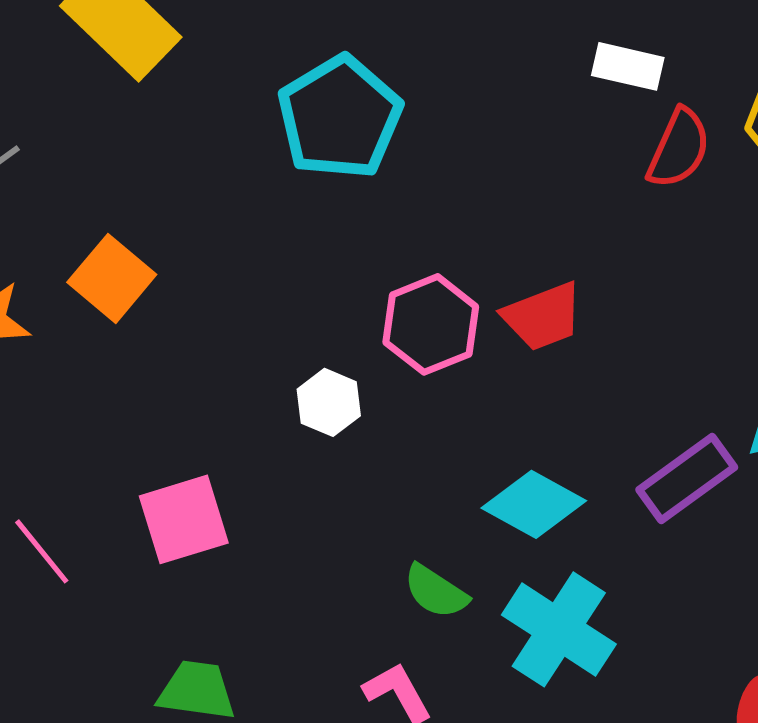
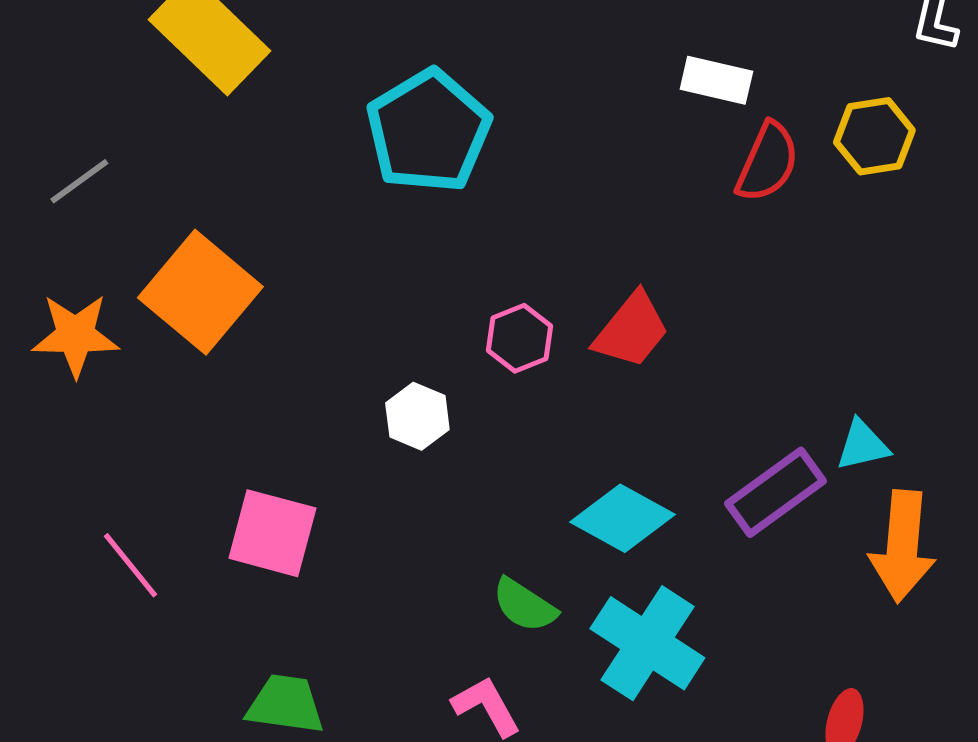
orange square: (112, 278) -> (200, 292), size x1.4
red trapezoid: (543, 316) -> (631, 330), turned -30
pink hexagon: (431, 324) -> (519, 338), size x0.7
pink square: (184, 519) -> (272, 533), turned 32

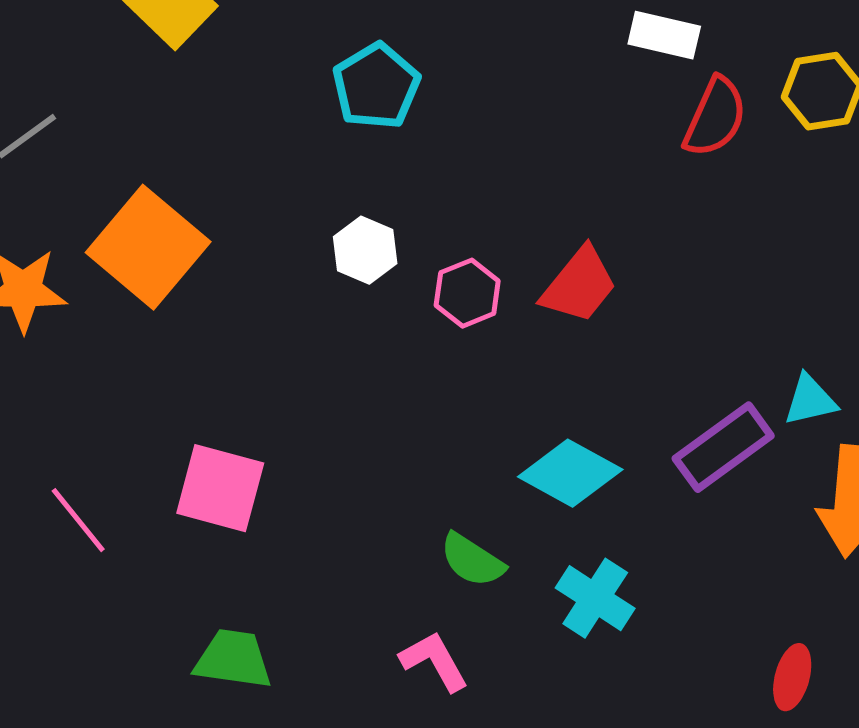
cyan pentagon: (428, 131) -> (376, 86), size x0.7
white hexagon: (417, 416) -> (365, 250), moved
cyan cross: (647, 643) -> (595, 598), size x0.7

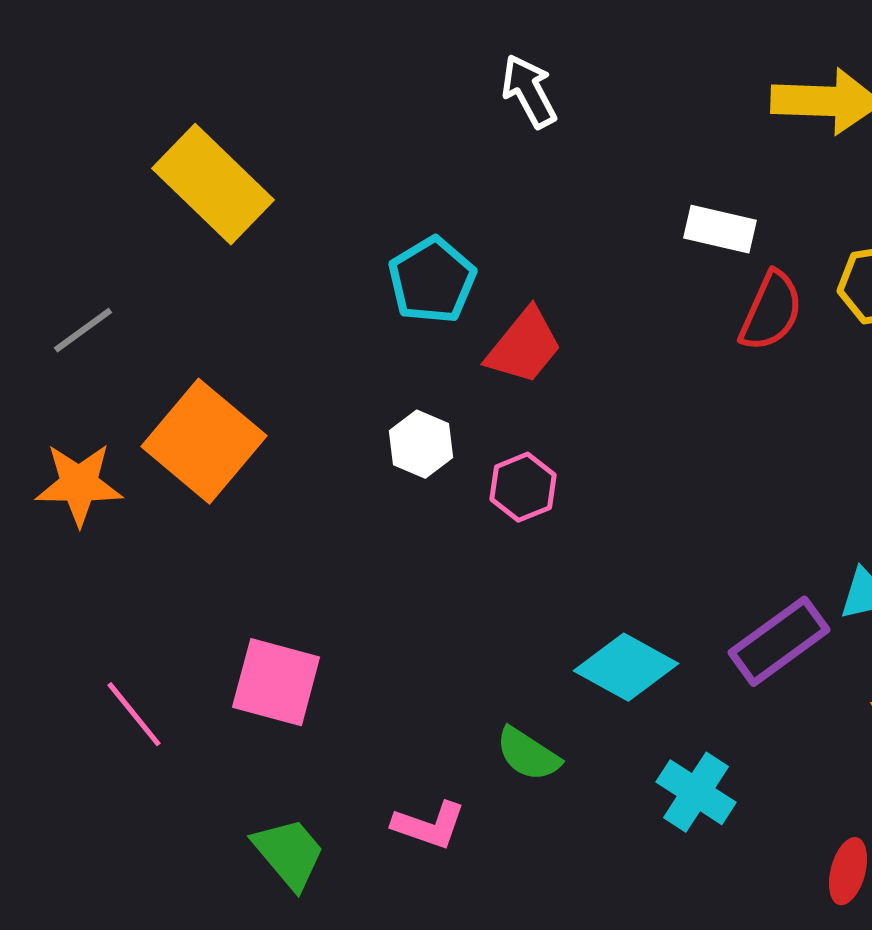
red trapezoid: (579, 285) -> (524, 346), moved
cyan cross: (595, 598) -> (696, 792), moved
green trapezoid: (233, 659) -> (289, 853), turned 42
pink L-shape: (434, 661) -> (429, 825), moved, turned 138

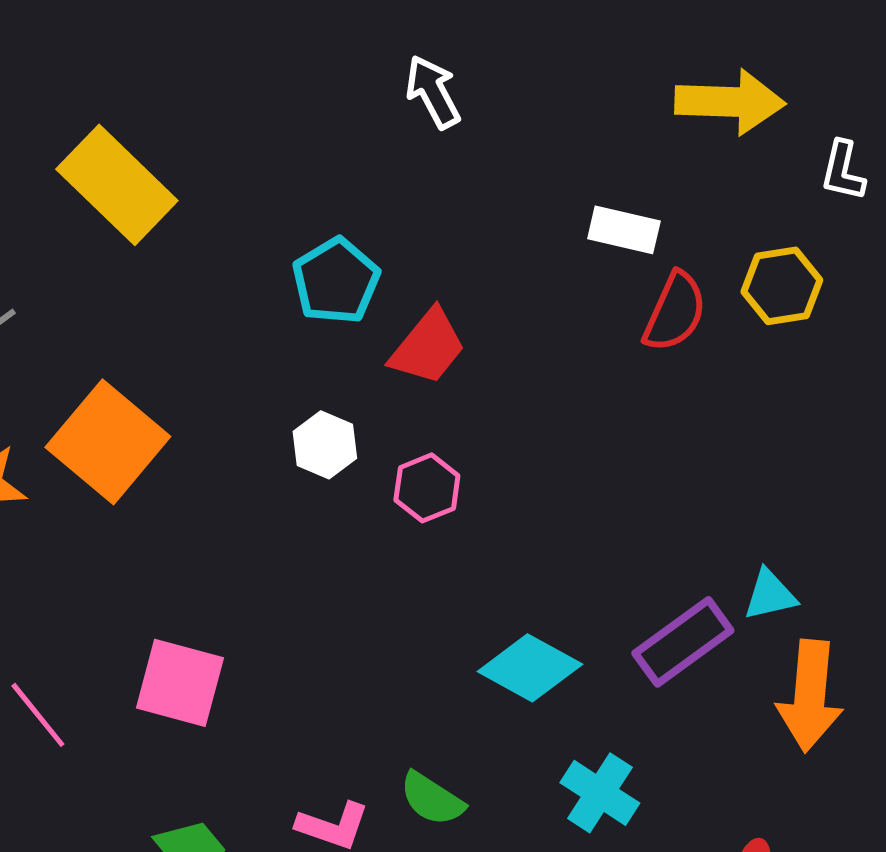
green semicircle: (528, 754) -> (432, 799), moved

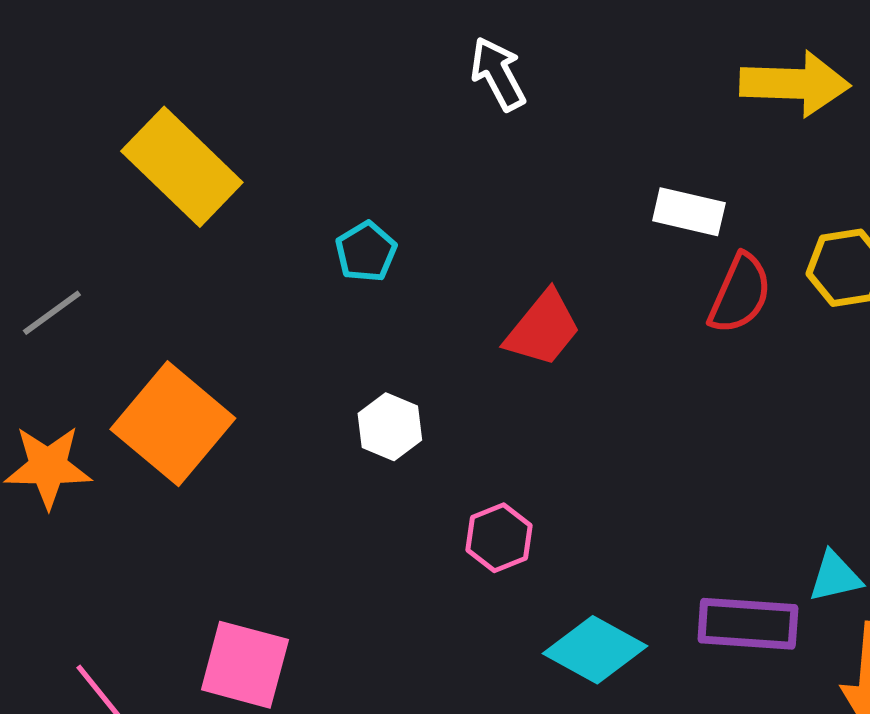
cyan pentagon: (336, 281) -> (366, 252), moved, size x0.7
red trapezoid: (428, 347) -> (543, 329), moved
pink hexagon: (427, 488) -> (499, 538), moved
purple rectangle: (683, 642) -> (748, 624), turned 40

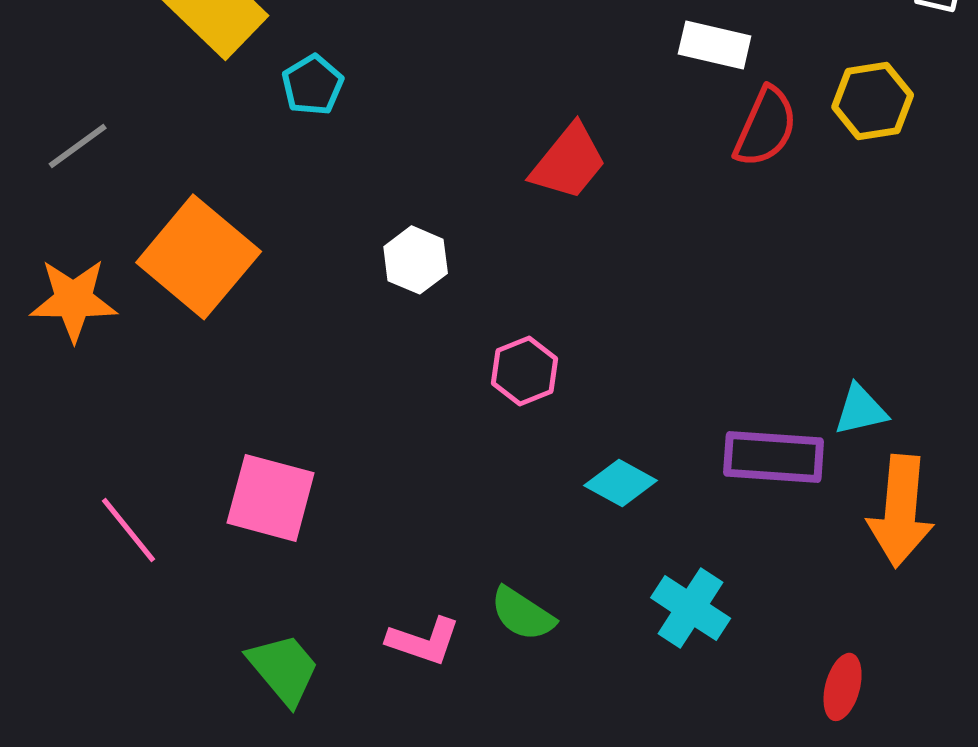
cyan pentagon: (366, 252) -> (313, 85), moved
cyan diamond: (595, 650) -> (621, 483), size x0.7

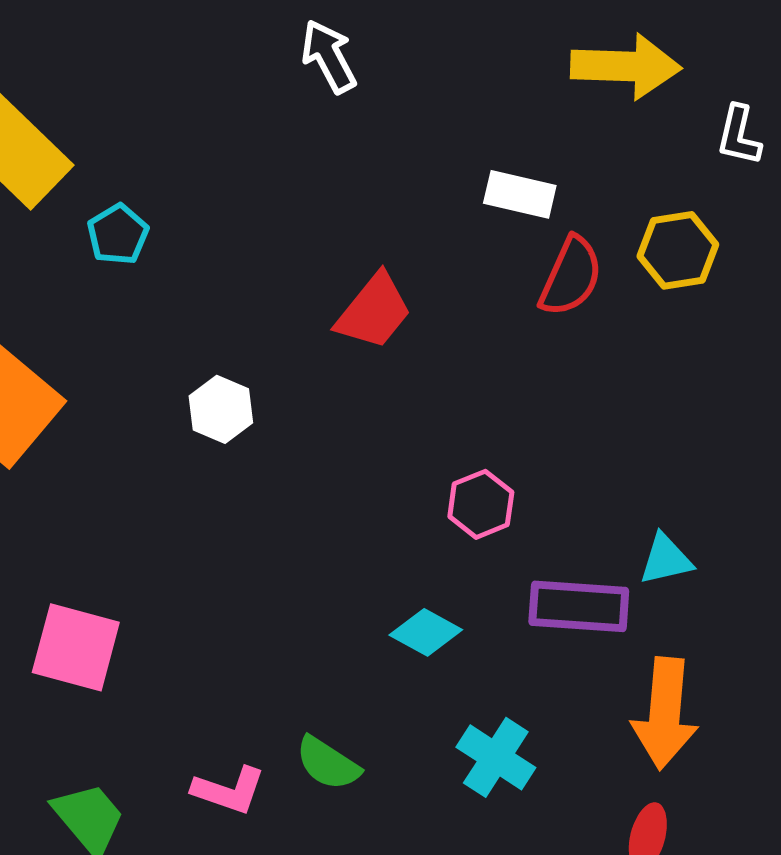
pink hexagon: (525, 371) -> (481, 504), moved
orange arrow: (901, 511) -> (665, 713), moved

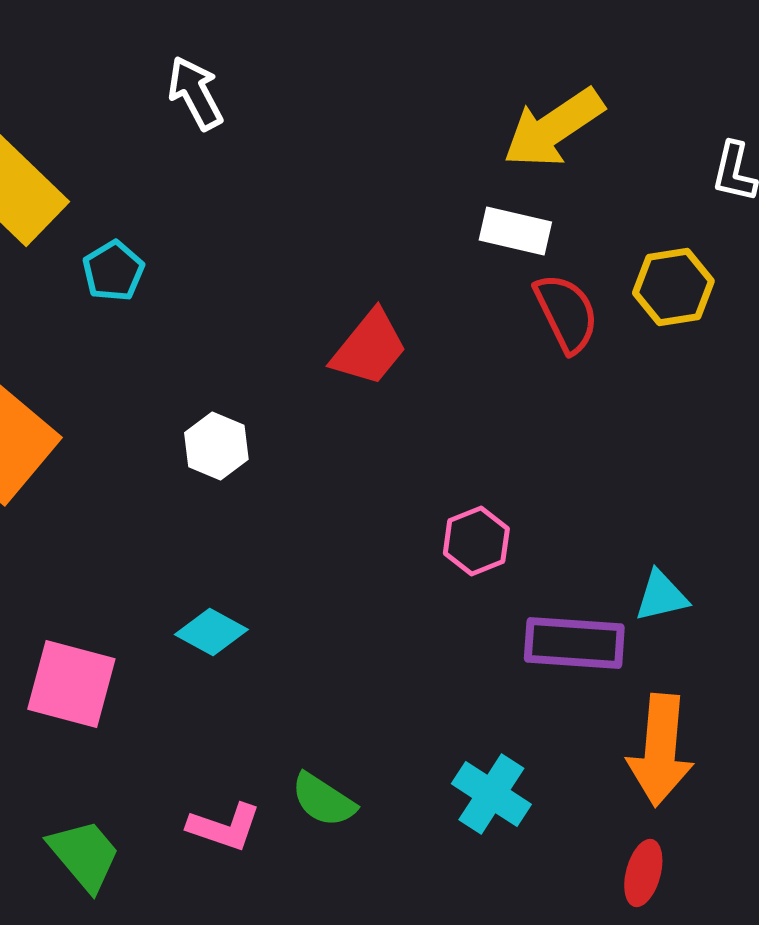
white arrow: (329, 56) -> (195, 93), moved
yellow arrow: (626, 66) -> (553, 128), moved, turned 144
red semicircle: (571, 276) -> (566, 313), turned -50
cyan diamond: (426, 632) -> (211, 632), moved

